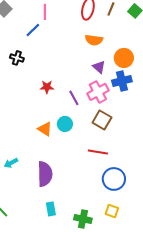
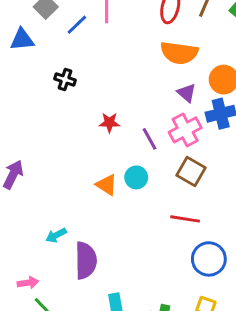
blue line: (33, 30) -> (77, 25), moved
orange semicircle: (94, 40) -> (179, 53), size x1.4
purple semicircle: (45, 174) -> (86, 260), moved

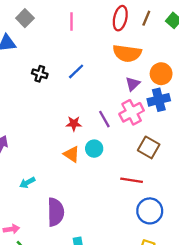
blue line: (77, 25) -> (76, 71), moved
purple triangle: (187, 93) -> (133, 84), turned 35
red star: (109, 123) -> (74, 124), moved
brown square: (191, 171) -> (149, 147), moved
cyan arrow: (56, 235) -> (27, 183), moved

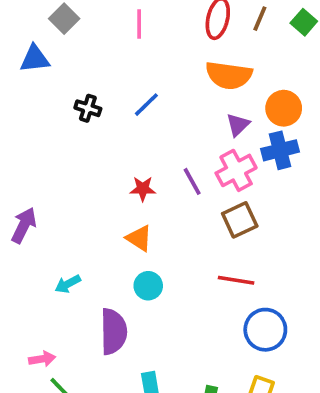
brown square: (149, 147) -> (240, 220), moved, turned 35
cyan circle: (94, 149) -> (148, 286), moved

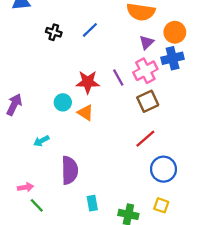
red star: (143, 189) -> (88, 82), size x1.5
red line: (236, 280) -> (145, 139), turned -50
cyan circle: (148, 286) -> (63, 102), moved

